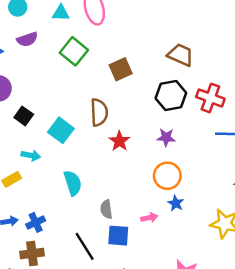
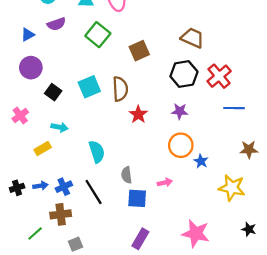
red cross: (210, 98) -> (219, 76), turned 30
cyan square: (61, 130) -> (89, 87), moved, turned 30
blue star: (176, 203) -> (201, 161), moved
black line: (85, 246) -> (94, 192), moved

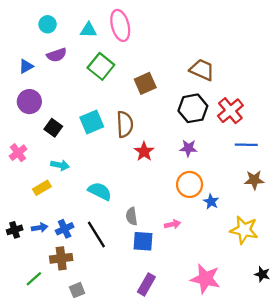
brown star: (249, 149) -> (254, 180), moved
cyan semicircle: (97, 152) -> (100, 191), turned -45

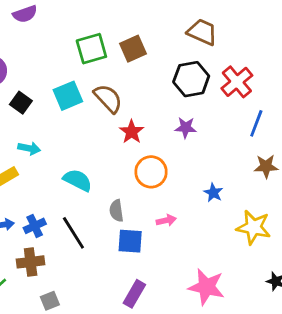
green square: (101, 66) -> (91, 49), moved, turned 35
brown semicircle: (125, 124) -> (108, 98), turned -40
blue line: (246, 145) -> (256, 123), turned -70
orange circle: (190, 184) -> (151, 172), moved

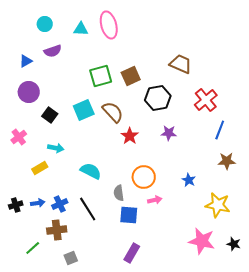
black hexagon: (191, 79) -> (158, 98), moved
orange circle: (151, 172) -> (144, 177), moved
pink star: (206, 287) -> (202, 241), moved

